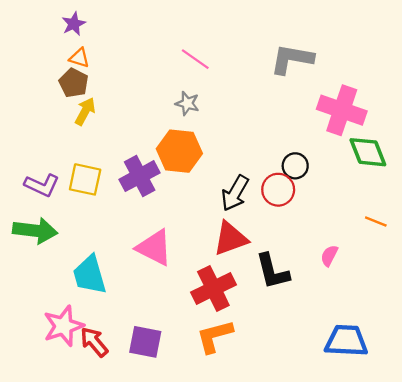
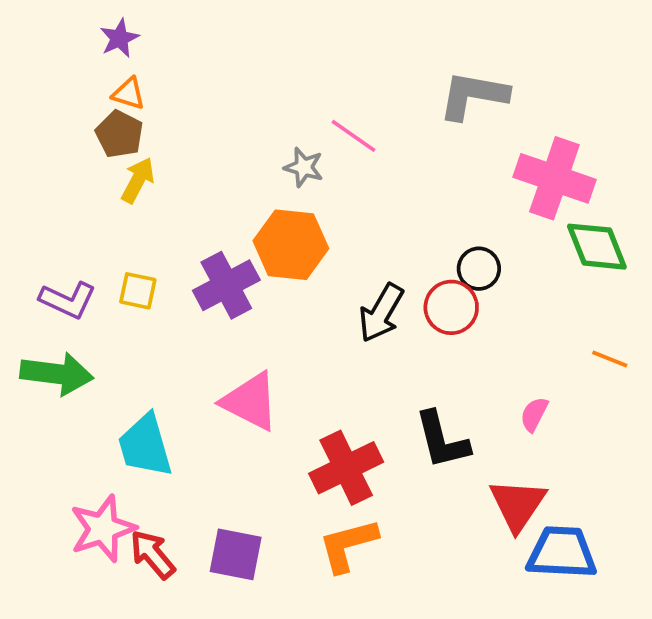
pink line: (195, 59) -> (354, 136), moved
yellow square: (85, 179) -> (138, 291), size x0.7
red triangle: (230, 239) -> (518, 505), moved, turned -36

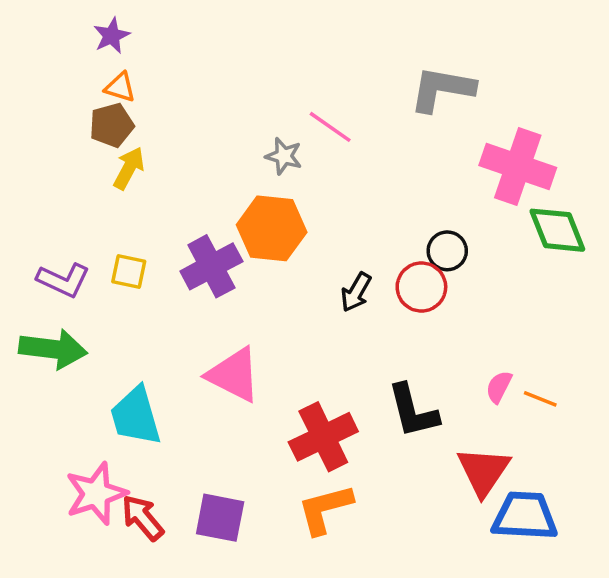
brown pentagon: (119, 134) -> (112, 125), turned 30
black arrow: (381, 313) -> (356, 292), size x0.7
orange line: (610, 359) -> (540, 399), moved

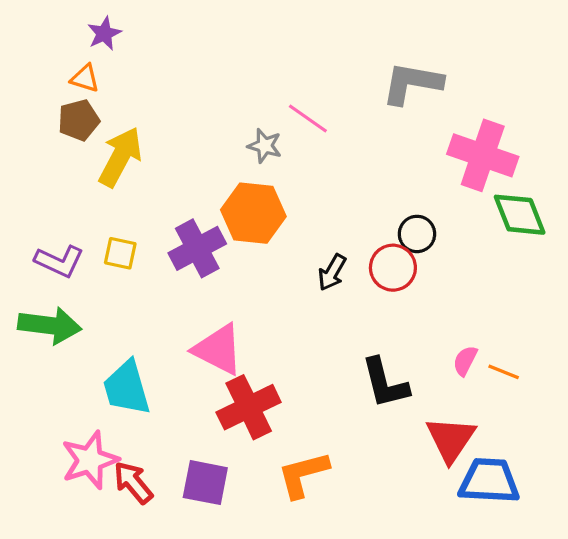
orange triangle: (120, 87) -> (85, 78), moved
brown pentagon: (112, 125) -> (79, 120), moved
yellow arrow: (129, 168) -> (120, 157), size x1.5
red cross: (323, 437) -> (249, 407), moved

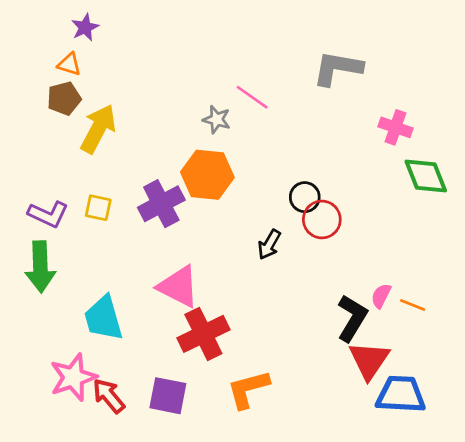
pink cross: (483, 155) -> (396, 127), size x0.6
black circle: (417, 234) -> (305, 197), moved
black arrow: (332, 272) -> (269, 244), moved
green arrow: (50, 325) -> (40, 267), turned 81
black L-shape: (385, 383) -> (352, 318), moved, turned -135

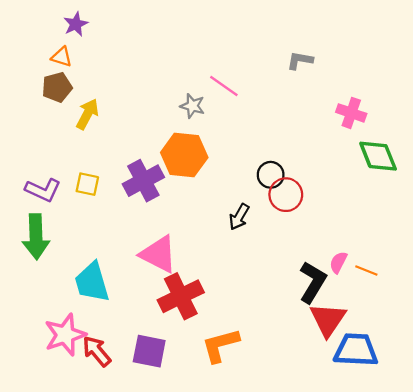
gray L-shape: (338, 68) -> (300, 60), size x0.6
yellow arrow: (98, 129) -> (87, 114), size x0.7

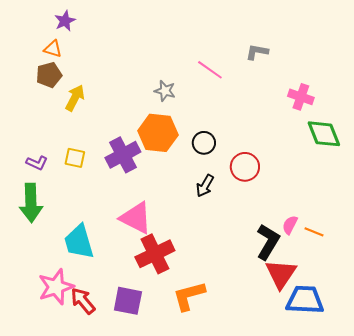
pink line: (224, 86) -> (210, 70), moved
black circle: (271, 175) -> (204, 143), moved
purple L-shape: (43, 190) -> (37, 163), size x0.7

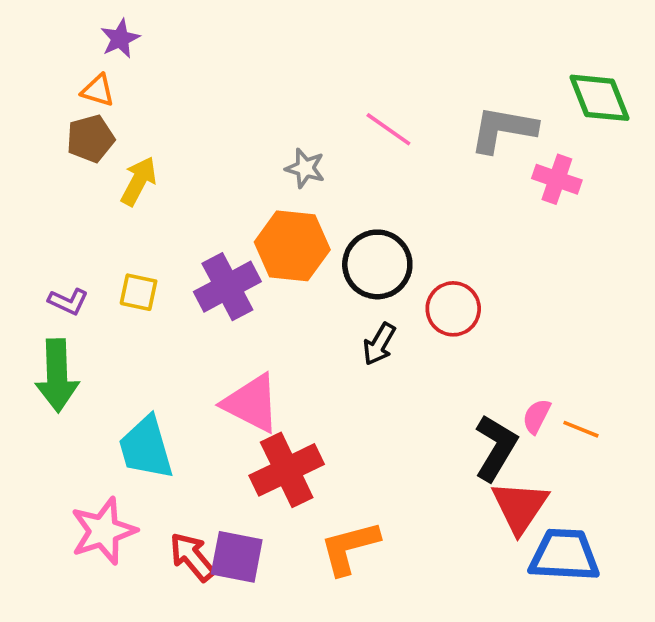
gray L-shape: (257, 52) -> (503, 129), moved, size x1.6
green diamond: (324, 134) -> (599, 98), moved
black circle: (204, 143) -> (377, 264), size x1.6
red arrow: (83, 301) -> (192, 557), moved

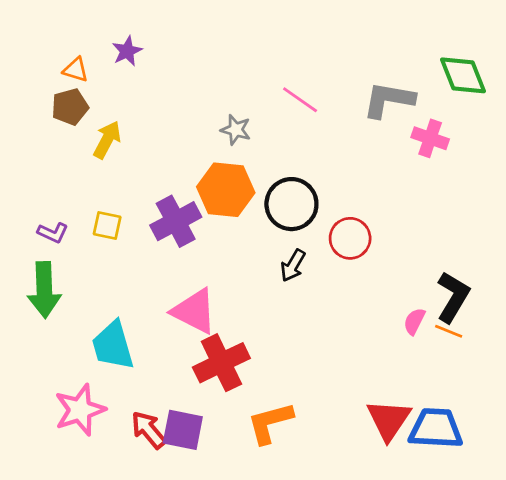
purple star: (120, 39) -> (127, 51), moved
black L-shape: (496, 448) -> (453, 297), moved
red triangle: (520, 507) -> (389, 420), moved

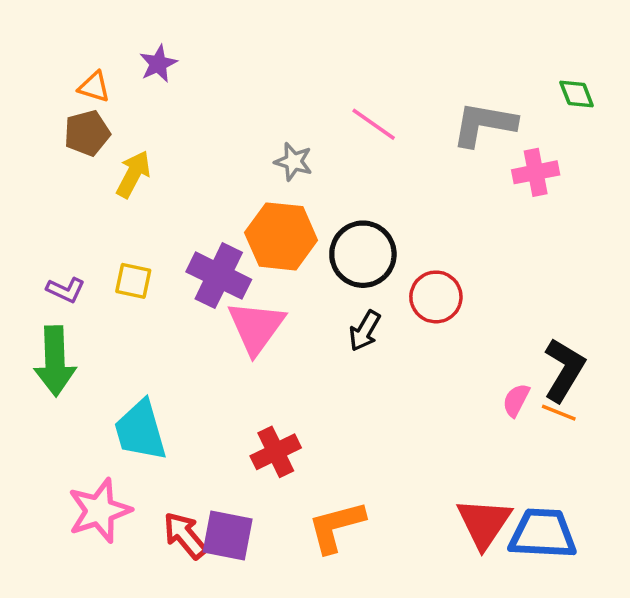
green diamond: (463, 75) -> (577, 94), size x0.6
pink cross: (430, 138) -> (536, 172), turned -30
purple cross: (176, 221) -> (219, 276), turned -36
pink triangle: (194, 311) -> (256, 327), moved, turned 39
red cross: (221, 363) -> (276, 452), size x0.7

